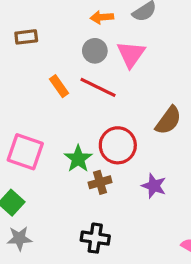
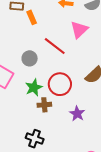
gray circle: (95, 51) -> (30, 58), moved
orange rectangle: (59, 86) -> (32, 17), moved

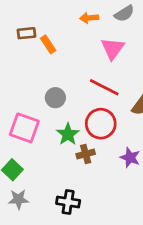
red line: (55, 46) -> (104, 87), moved
black cross: (35, 139) -> (68, 202), moved

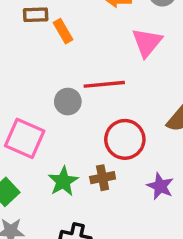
red line: (104, 87) -> (104, 84), moved, turned -36
green star: (68, 134) -> (63, 181), moved

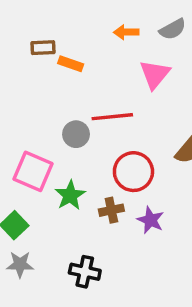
orange rectangle: (63, 31) -> (71, 64), turned -40
green star: (63, 181) -> (70, 195), moved
purple star: (160, 186) -> (150, 220), moved

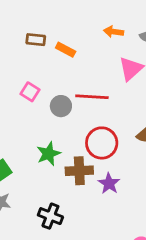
brown rectangle: (43, 48) -> (36, 40), moved
pink square: (33, 171) -> (30, 92), moved, size x0.6
brown cross: (111, 210) -> (79, 171), size x1.4

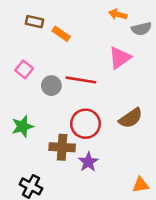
orange arrow: (114, 32) -> (118, 14), moved
green star: (49, 154) -> (23, 126), moved

